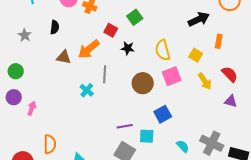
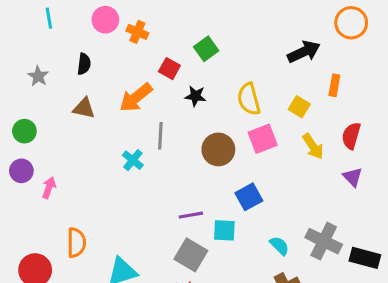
brown triangle: (64, 57) -> (84, 108), moved
red semicircle: (230, 74) -> (351, 136), turned -120
purple triangle: (231, 101) -> (353, 177), turned 32

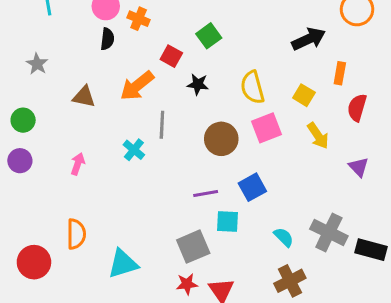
black semicircle: (84, 64) -> (107, 39), moved
red semicircle: (351, 136) -> (357, 108), moved
pink arrow: (49, 188) -> (78, 164), moved
purple line: (191, 215) -> (206, 193), moved
gray square: (191, 255) -> (193, 247), turned 36

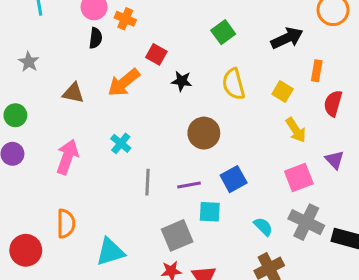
green square: (209, 36) -> (223, 32), moved
gray line: (162, 125) -> (147, 182), moved
pink square: (266, 128) -> (299, 178), moved
pink arrow: (78, 164) -> (67, 157), size x1.6

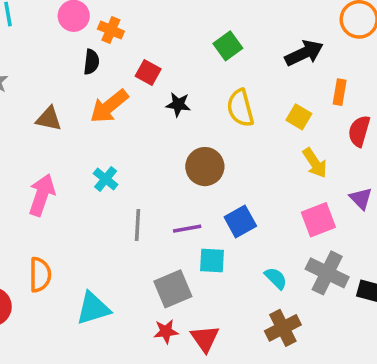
black semicircle: (96, 38) -> (91, 62), moved

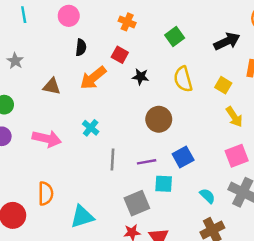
orange cross: (111, 30) -> (127, 22), moved
pink arrow: (42, 195) -> (47, 139), turned 84

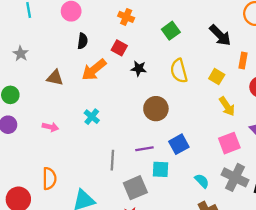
black arrow: (227, 41) -> (220, 35), turned 70
pink arrow: (47, 139) -> (50, 127), size x0.6
gray line: (113, 159) -> (112, 160), moved

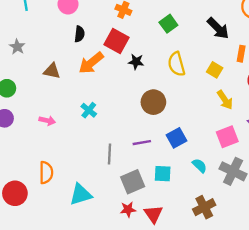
red square: (119, 48) -> (116, 41), size x1.5
cyan square: (161, 169) -> (163, 174), moved
cyan semicircle: (202, 181) -> (200, 166), moved

